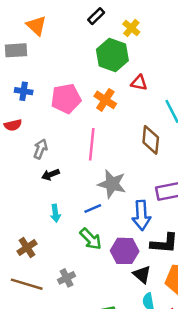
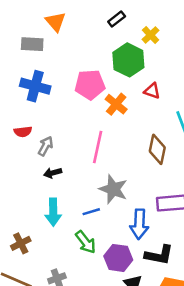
blue cross: (24, 91) -> (35, 86), size x1.6
pink pentagon: (66, 99) -> (90, 85), moved
red semicircle: (13, 125) -> (23, 132), moved
cyan arrow: (55, 213) -> (53, 212), size x1.5

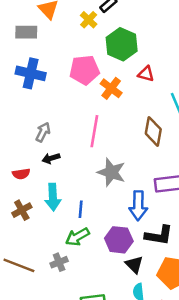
yellow cross: (151, 35) -> (89, 20), moved
red semicircle: (23, 132) -> (21, 174), moved
blue line: (91, 212) -> (81, 209), moved, turned -66
green arrow: (86, 242) -> (77, 237), moved, turned 100
brown cross: (21, 243) -> (22, 210), moved

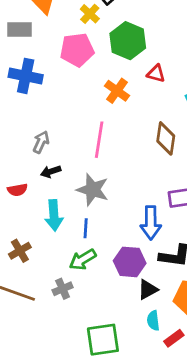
pink pentagon: (85, 70) -> (77, 50), moved
gray star: (111, 172) -> (93, 190), moved
brown cross: (22, 210) -> (20, 251), moved
black triangle: (134, 265) -> (148, 290), turned 48

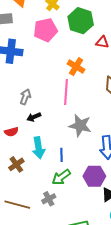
orange cross: (117, 91) -> (76, 67), moved
gray star: (93, 190) -> (80, 125), moved
brown cross: (20, 251) -> (16, 164), moved

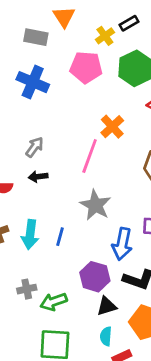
cyan arrow: (39, 148) -> (30, 235), moved
green arrow: (61, 177) -> (54, 302), moved

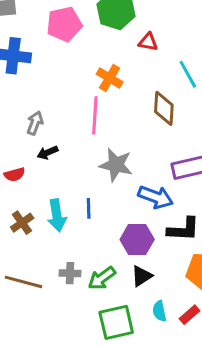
blue arrow: (122, 244) -> (156, 197), turned -64
gray cross: (27, 289) -> (70, 273), turned 30
black triangle: (107, 306) -> (142, 276), moved
cyan semicircle: (106, 336) -> (159, 311), moved

